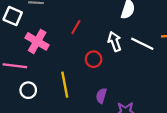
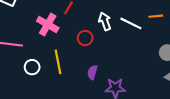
pink cross: (37, 41) -> (48, 24), moved
white circle: (28, 90) -> (32, 67), moved

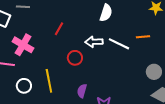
white arrow: (105, 21) -> (94, 42), turned -72
pink cross: (48, 24) -> (23, 45), moved

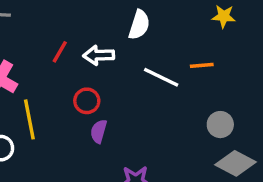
white arrow: (94, 42) -> (99, 55), moved
yellow line: (49, 81) -> (29, 119), moved
purple semicircle: (82, 91) -> (99, 131), moved

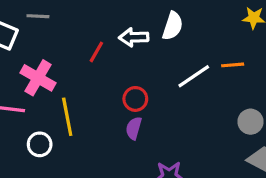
white arrow: (99, 55) -> (134, 37), moved
white line: (161, 77) -> (194, 76), turned -60
red circle: (87, 101) -> (135, 99), moved

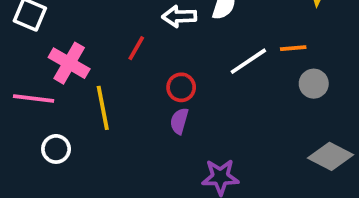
red line: (96, 52) -> (136, 48), moved
gray circle: (250, 122) -> (314, 84), moved
white circle: (40, 144) -> (56, 149), moved

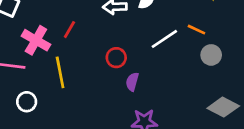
red line: (136, 48) -> (69, 30), moved
orange line: (293, 48) -> (196, 30), turned 30
purple semicircle: (179, 121) -> (132, 82), moved

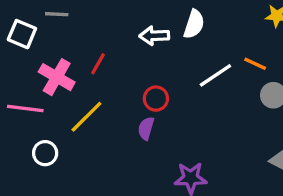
yellow line: (60, 72) -> (86, 117), turned 56
purple semicircle: (132, 82) -> (146, 128), moved

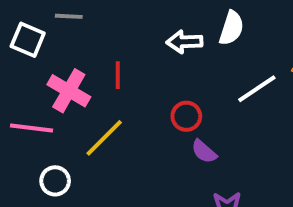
red line: (98, 64) -> (118, 75), turned -30
purple semicircle: (146, 128) -> (204, 152), moved, turned -65

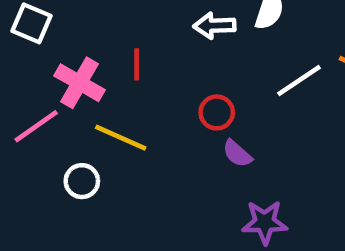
pink line: (32, 128) -> (36, 126), turned -42
yellow line: (104, 138) -> (121, 138), turned 69
white circle: (55, 181) -> (82, 181), moved

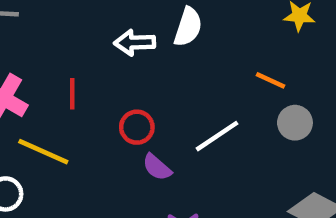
red line: (137, 64) -> (72, 94), moved
white line: (299, 80) -> (217, 136), moved

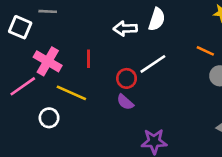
white line: (217, 136) -> (153, 64), moved
purple semicircle: (157, 167) -> (125, 102), moved

